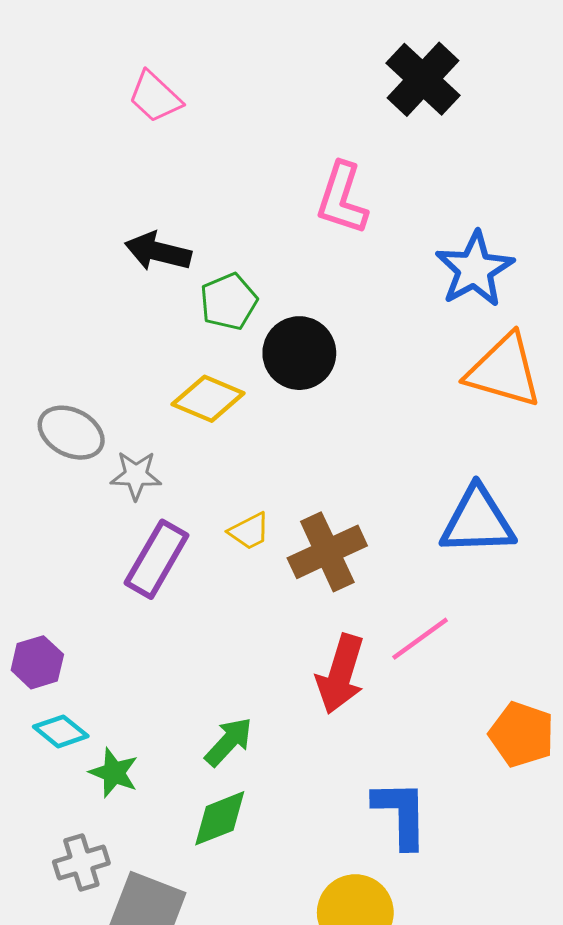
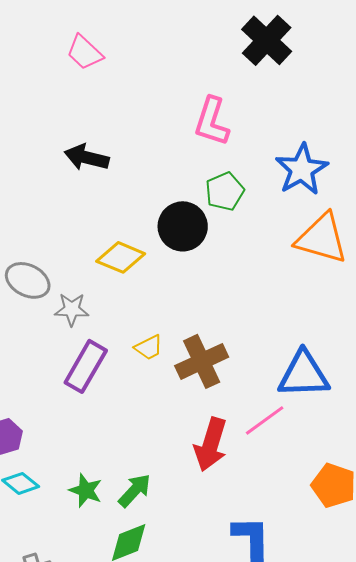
green pentagon: (229, 302) -> (225, 191), moved
blue triangle: (477, 521) -> (304, 374), moved
green star: (114, 773) -> (86, 490), moved

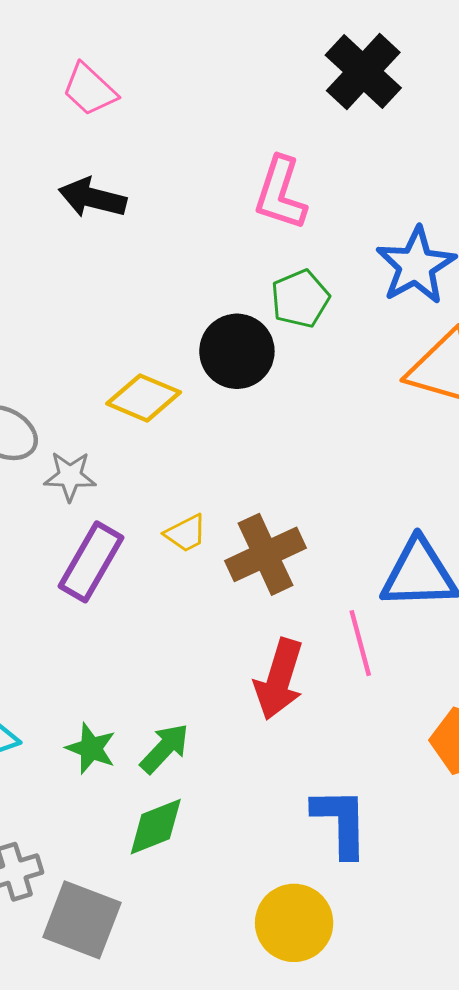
black arrow: (87, 157) -> (92, 198), moved
pink line: (265, 420) -> (360, 643), turned -69

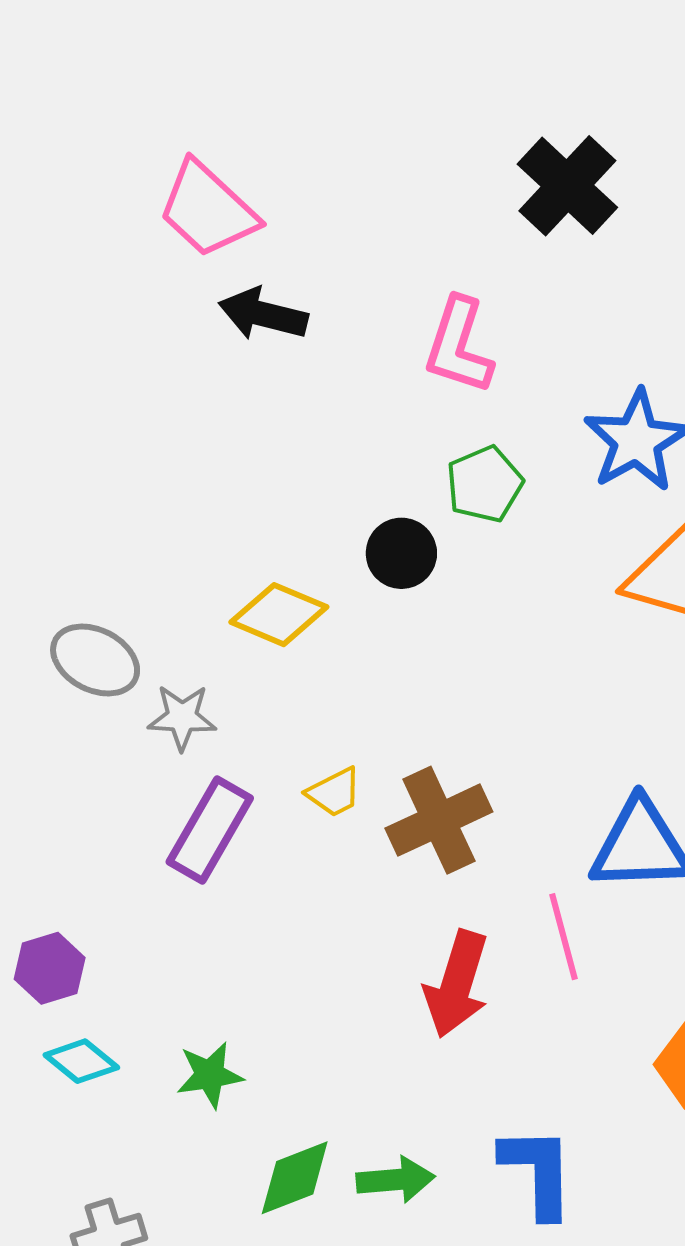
pink trapezoid: (89, 90) -> (208, 209), size x1.4
black arrow: (92, 198) -> (263, 314), moved
black circle: (237, 351) -> (401, 553), size x0.7
green star: (91, 748) -> (210, 1075), turned -30
green arrow: (165, 748) -> (395, 1180), moved, turned 42

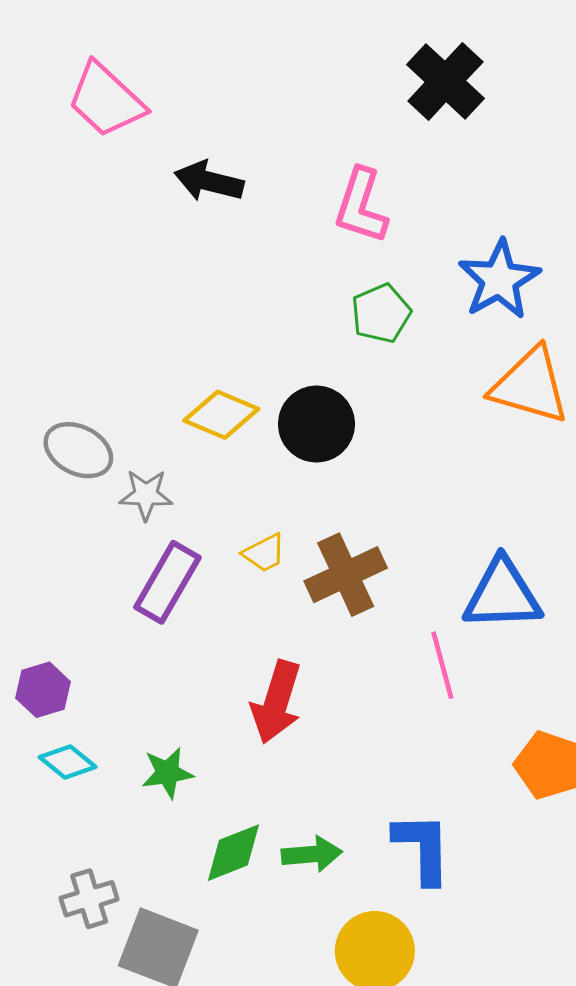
pink trapezoid: (208, 209) -> (106, 100), moved
black circle: (401, 553) -> (316, 424), moved, size x1.4
red arrow: (457, 984) -> (277, 702), moved

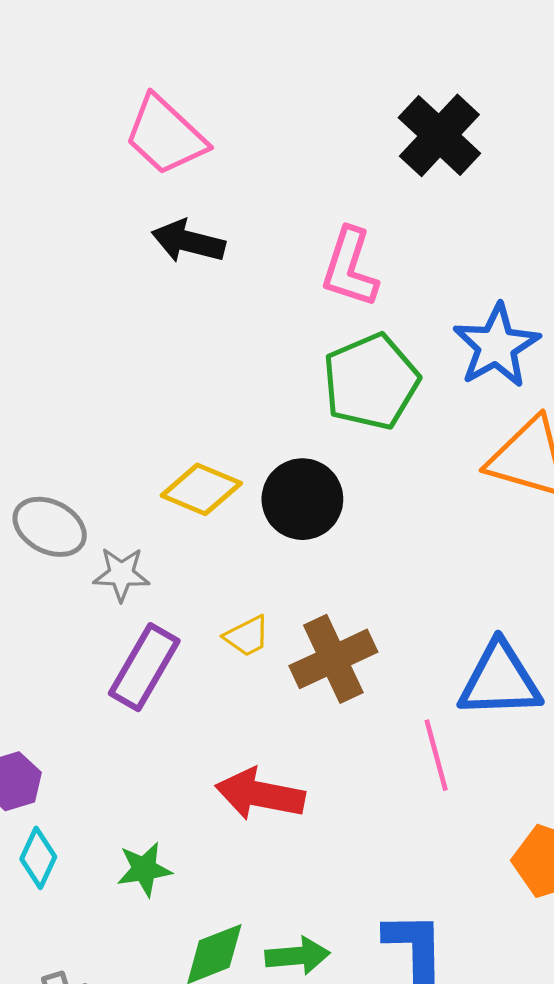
pink trapezoid: (106, 100) -> (165, 135), moved
green pentagon: (381, 313) -> (371, 382), size x1.5
red arrow: (277, 702) -> (260, 794), turned 84
cyan diamond: (68, 762) -> (38, 858), turned 76

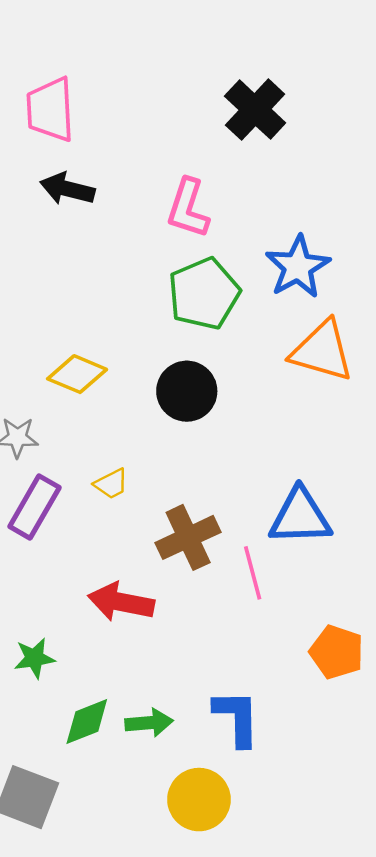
pink trapezoid: (165, 135) -> (50, 110), turned 44
black circle: (302, 499) -> (187, 391), moved
brown cross: (333, 659) -> (188, 537), moved

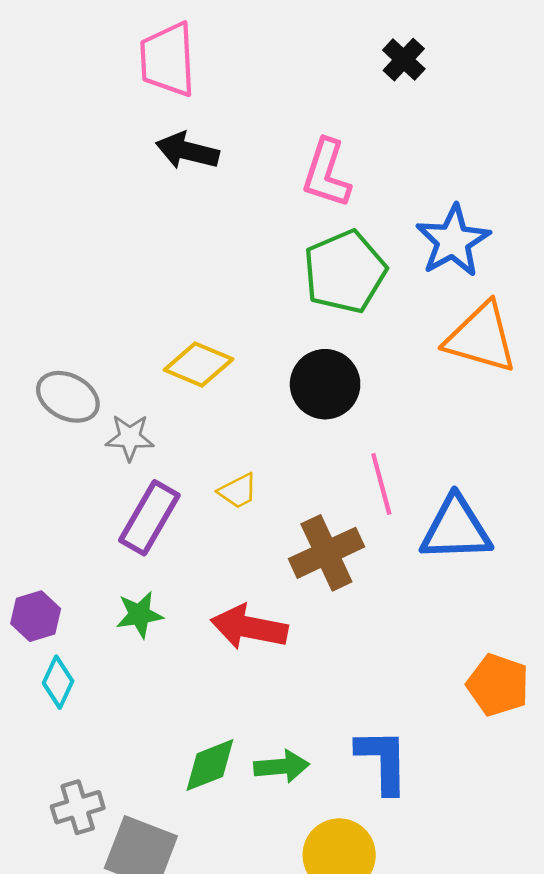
black cross: (255, 110) -> (404, 60), size x0.6
pink line: (253, 573) -> (381, 484), moved
green star: (34, 658) -> (140, 615), moved

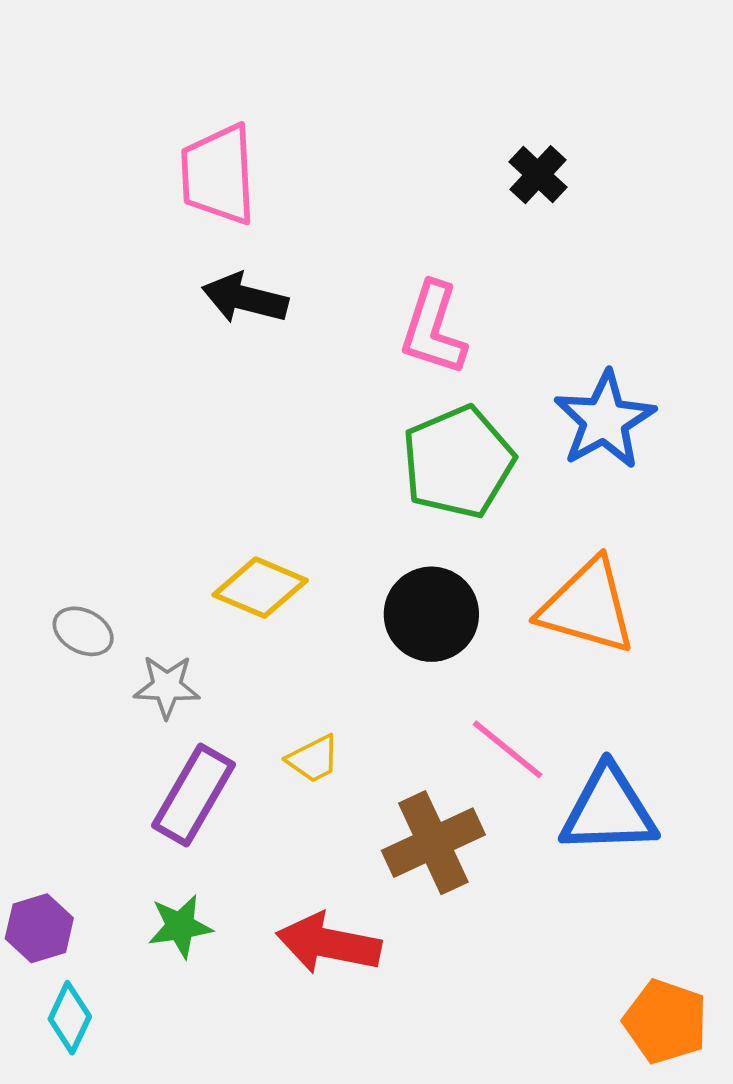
orange triangle: (481, 338) -> (587, 607), moved
gray ellipse: (68, 397) -> (83, 631), size x0.7
pink line: (381, 484) -> (508, 749), turned -36

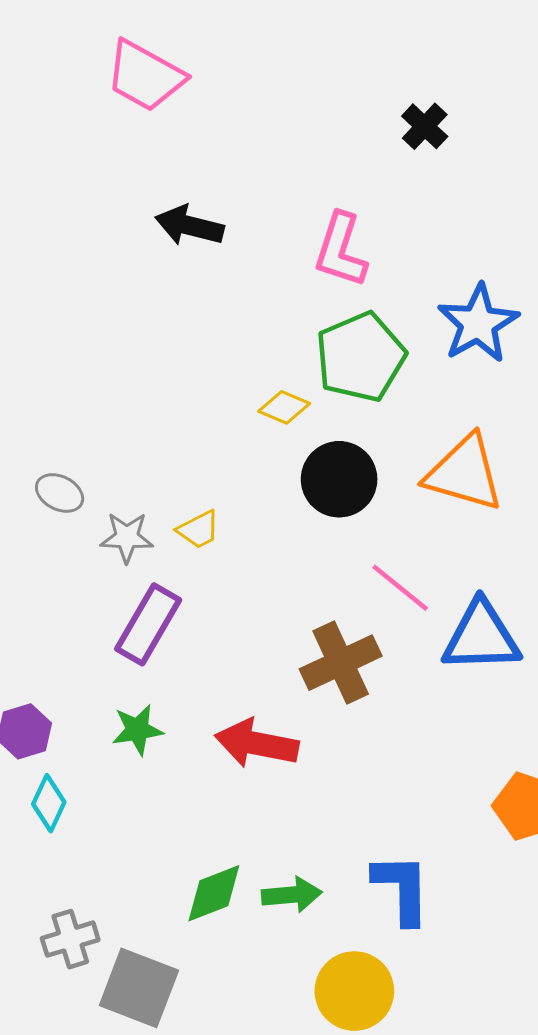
pink trapezoid: (218, 175) -> (145, 76), moved, turned -58
yellow diamond: (260, 588) -> (284, 407), moved, size x0.7
yellow trapezoid: (313, 759) -> (199, 530), moved

